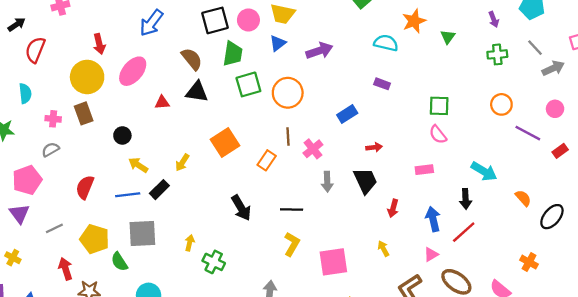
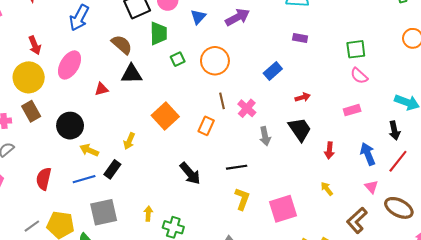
green square: (248, 84) -> (178, 59), size x0.6
black circle: (122, 135) -> (70, 126), size x1.6
gray line: (54, 228) -> (32, 226), moved
pink triangle: (431, 254) -> (371, 187), turned -32

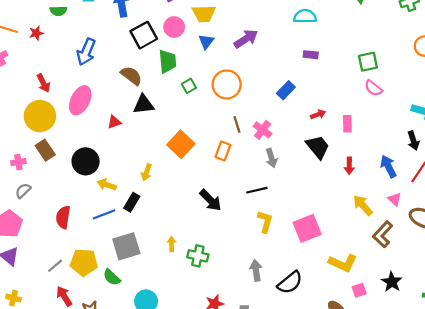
pink rectangle: (352, 110) -> (347, 124), moved, turned -70
gray arrow: (265, 136) -> (271, 158), moved
yellow arrow: (327, 189) -> (363, 205), moved, size x1.5

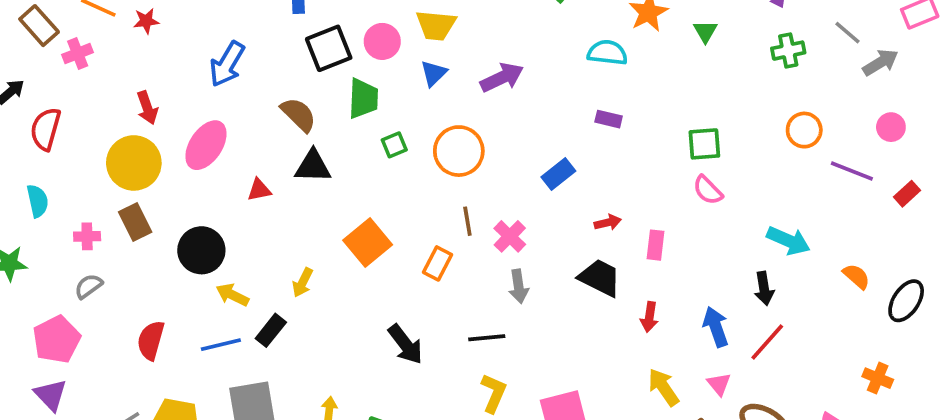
black trapezoid: (318, 147) -> (600, 278), turned -32

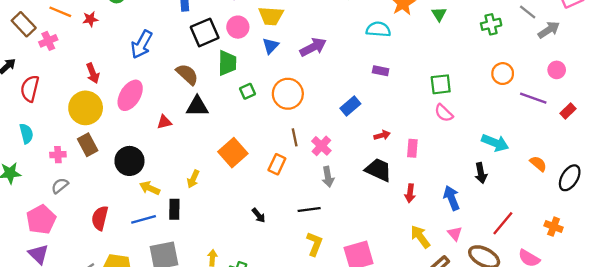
black rectangle: (271, 330) -> (174, 209), turned -36
red line: (767, 342) -> (503, 223), moved
black arrow: (405, 344) -> (259, 215), size x0.6

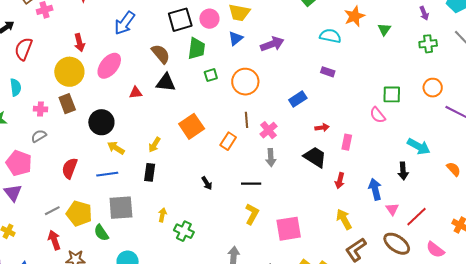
green square: (441, 84) -> (392, 94), moved
black rectangle: (174, 209) -> (150, 172), moved
pink pentagon: (41, 220) -> (19, 163), turned -30
pink triangle: (455, 234) -> (392, 209), moved

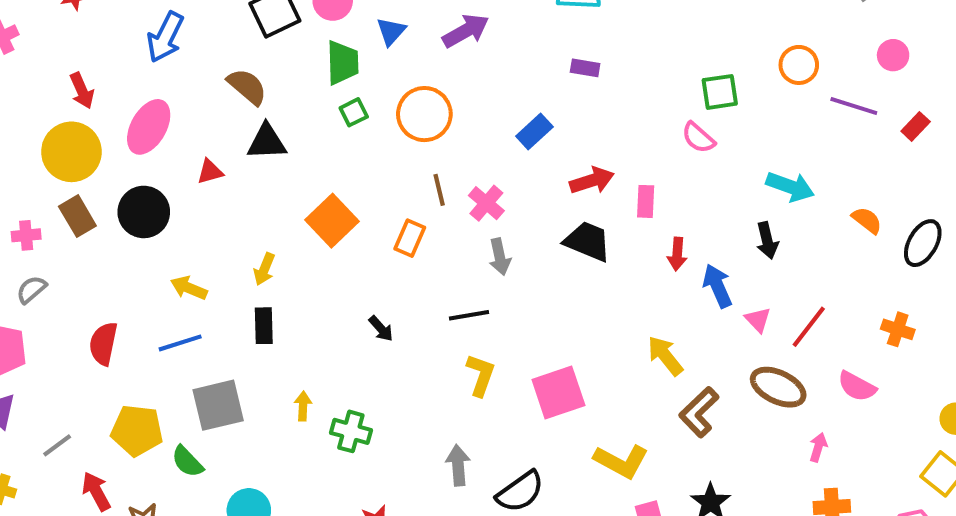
green trapezoid: (196, 48) -> (343, 63), moved
black circle: (101, 122) -> (144, 212), moved
red arrow: (322, 128) -> (592, 181), size x1.5
red arrow: (340, 181) -> (677, 254), moved
gray line: (52, 211) -> (57, 445), moved

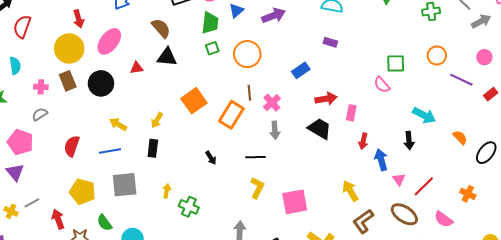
orange rectangle: (410, 238) -> (231, 115), size x1.5
gray line: (57, 445) -> (32, 203), moved
green semicircle: (187, 462) -> (104, 223), moved

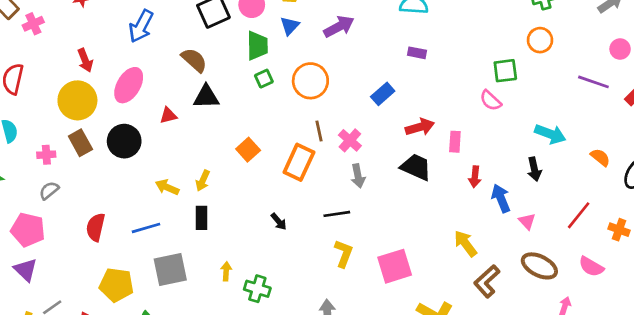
orange circle: (437, 55) -> (540, 40), moved
orange square: (194, 101) -> (248, 150), size x0.7
yellow arrow: (118, 124) -> (167, 187), moved
red line: (424, 186) -> (579, 215), moved

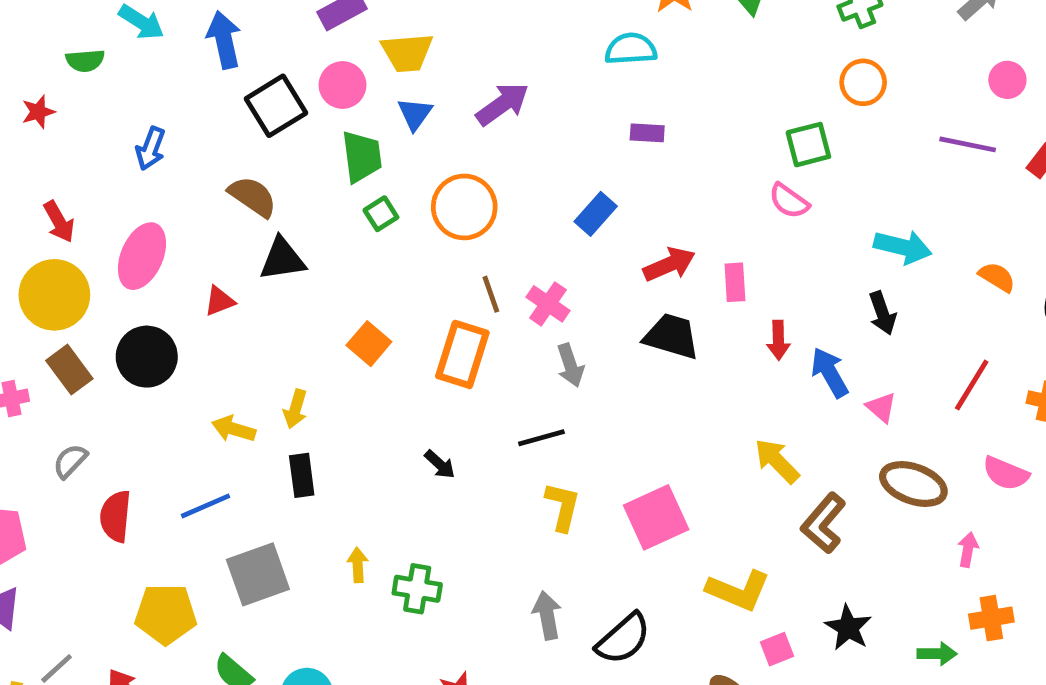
blue arrow: (141, 26) -> (151, 149), size x0.7
gray semicircle: (49, 190) -> (70, 461), moved

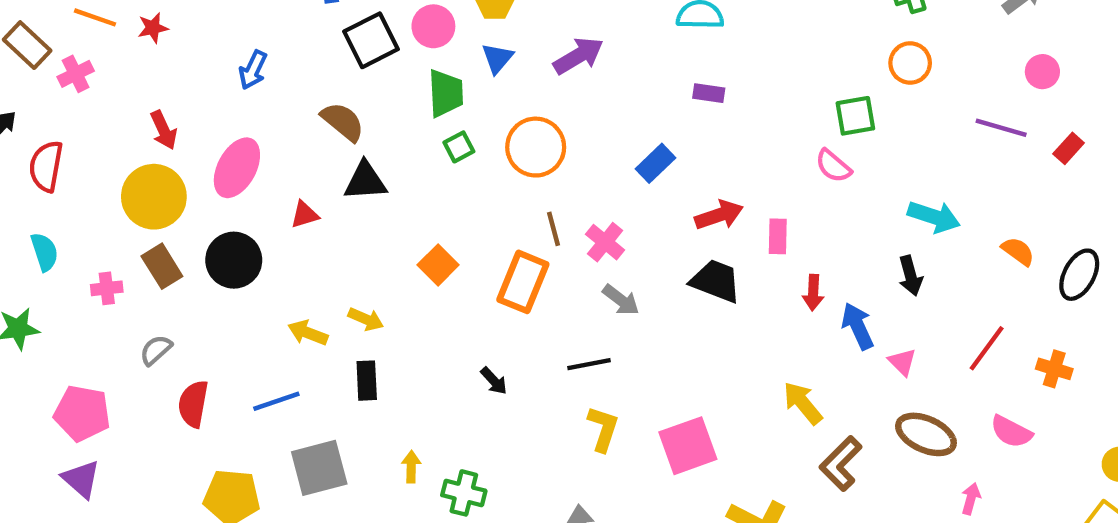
gray arrow: (570, 365) -> (621, 300), turned -39
yellow arrow: (295, 409) -> (366, 319), turned -88

